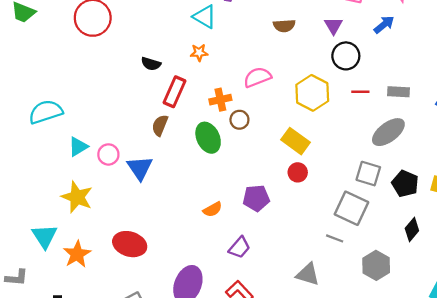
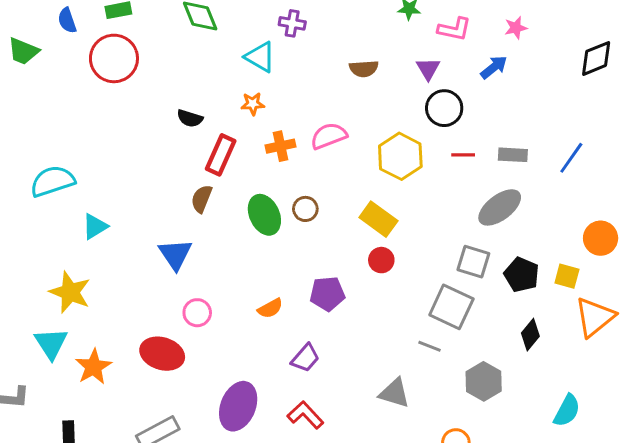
orange cross: (220, 100) -> (281, 146), moved
brown circle: (239, 120) -> (305, 209), moved
pink circle: (108, 154) -> (197, 313), moved
yellow star: (77, 197) -> (70, 292), moved

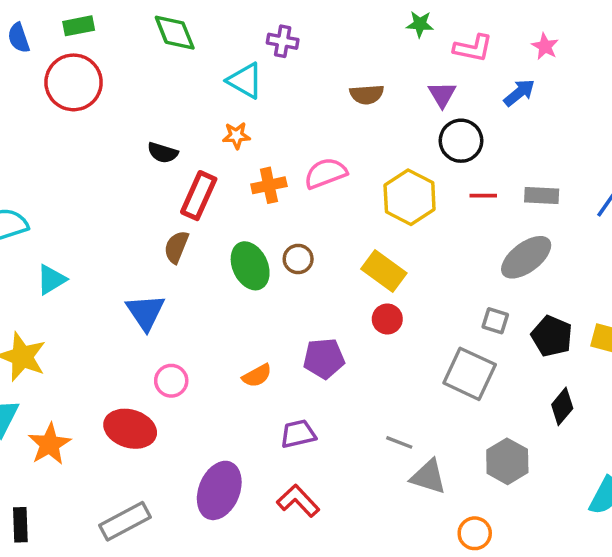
pink star: (516, 28) -> (545, 46), turned -30
gray square: (473, 262) -> (495, 321), size x0.7
gray line: (430, 346) -> (399, 442), moved
purple trapezoid: (305, 358) -> (298, 434), turned -144
gray triangle: (394, 393) -> (428, 477), moved

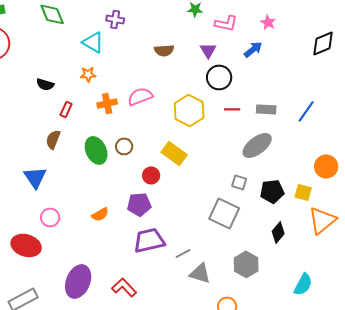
red rectangle: (199, 196) -> (66, 109), size x0.6
red circle: (387, 319) -> (151, 175), moved
black pentagon: (552, 336) -> (272, 191), turned -30
purple trapezoid: (298, 434) -> (149, 240), moved, size x1.5
gray line: (399, 442) -> (183, 253), turned -49

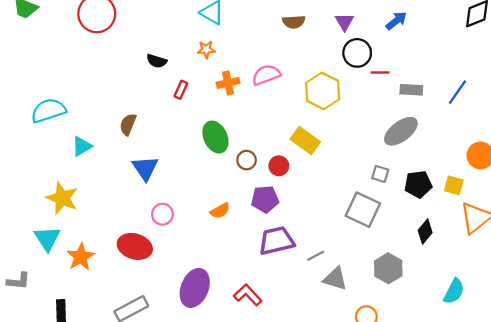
red line: (232, 109) -> (380, 73), moved
brown semicircle: (53, 139) -> (128, 124), moved
brown circle: (124, 146) -> (247, 160), moved

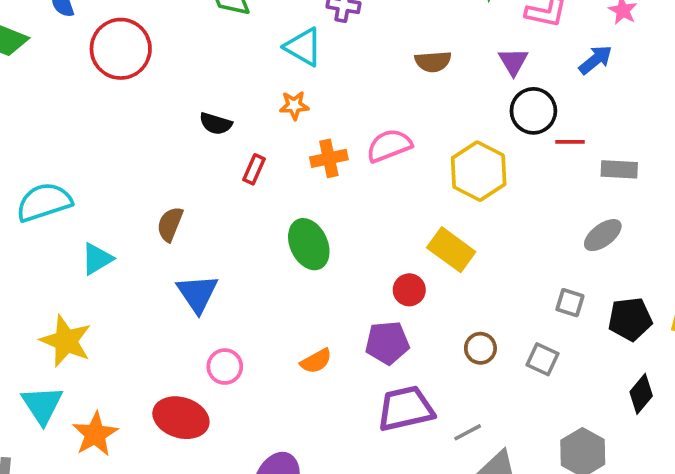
gray ellipse: (401, 131) -> (603, 235), size x0.7
brown circle: (247, 160) -> (480, 348), moved
gray square: (363, 210) -> (543, 359), size x0.6

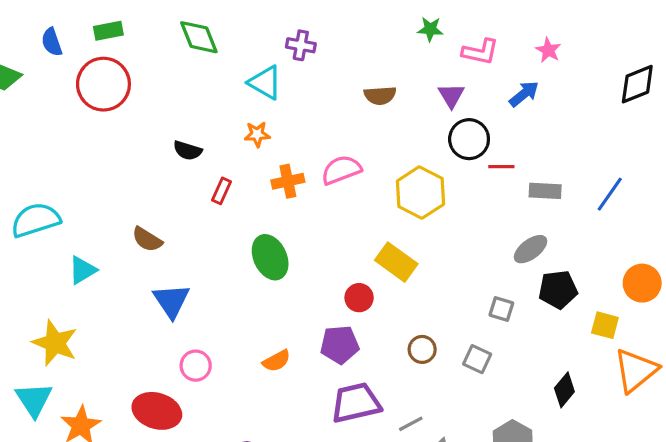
brown semicircle: (170, 224) -> (147, 239), turned -80
black pentagon: (630, 319) -> (558, 290), moved

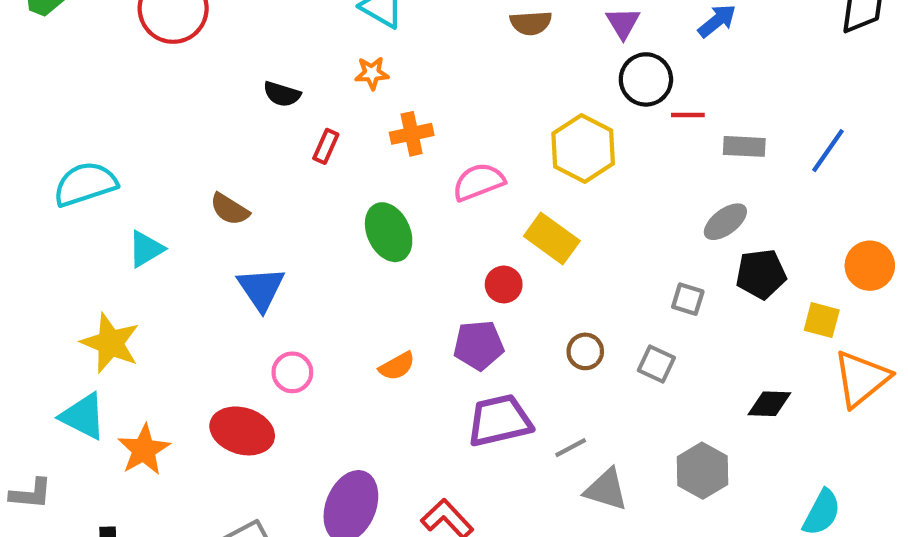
pink semicircle: (341, 170) -> (479, 182), moved
black diamond: (564, 390) -> (769, 404), turned 52
cyan triangle: (34, 400) -> (83, 416), turned -30

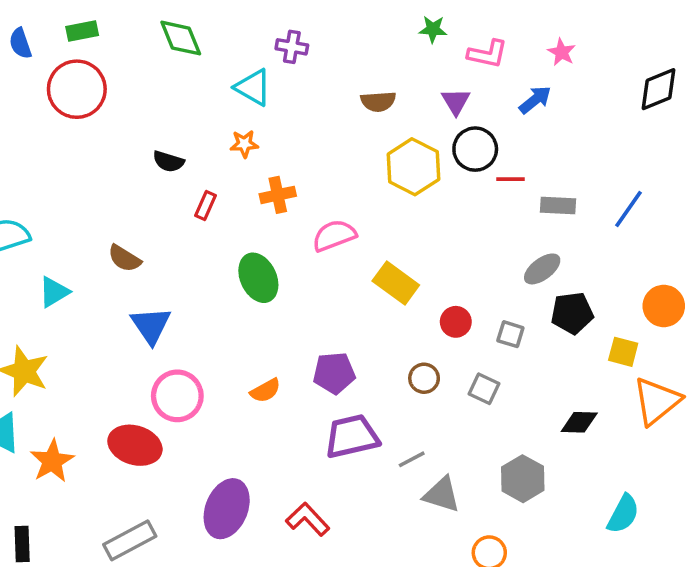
yellow hexagon: (583, 148) -> (413, 167), moved
red circle: (504, 284) -> (456, 322), moved
pink circle: (292, 372) -> (177, 396), size x1.5

